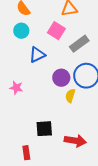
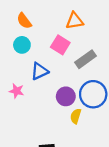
pink star: (16, 88) -> (16, 91), moved

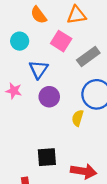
orange semicircle: (24, 21) -> (39, 15), moved
blue triangle: (39, 71) -> (39, 69), turned -30
purple circle: (66, 96) -> (49, 97), moved

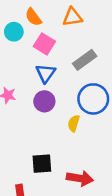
cyan circle: (20, 41) -> (14, 32), moved
pink square: (61, 41) -> (44, 44), moved
blue triangle: (39, 69) -> (46, 73), moved

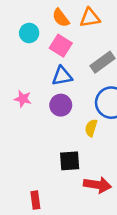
orange semicircle: (33, 17) -> (61, 18), moved
blue triangle: (46, 73) -> (62, 76), turned 45
black square: (42, 164) -> (70, 161), moved

